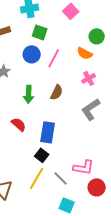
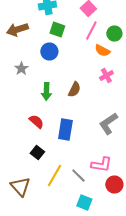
pink line: (54, 58) -> (91, 30), moved
gray L-shape: (91, 109) -> (108, 124), moved
black square: (42, 155) -> (37, 152), moved

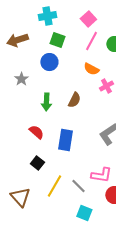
orange semicircle: (102, 50) -> (91, 69), moved

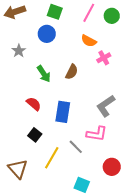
green arrow: (46, 102) -> (44, 74), turned -36
pink L-shape: (101, 175) -> (97, 134), moved
gray line: (78, 186) -> (76, 147), moved

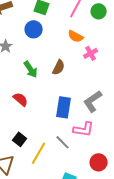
blue rectangle: (63, 112) -> (64, 107), moved
black square: (35, 135) -> (20, 139), moved

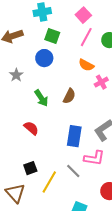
black square: (20, 139) -> (30, 168), turned 32

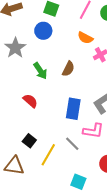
gray star: (16, 75) -> (15, 48), size x1.5
black square: (30, 168) -> (29, 141), turned -32
brown triangle: (15, 193) -> (14, 166), turned -40

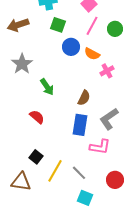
blue circle: (43, 31) -> (71, 47), moved
brown semicircle: (68, 69) -> (84, 98), moved
gray line: (72, 144) -> (79, 173), moved

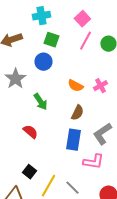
blue circle: (71, 47) -> (43, 62), moved
orange semicircle: (92, 54) -> (75, 86), moved

